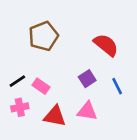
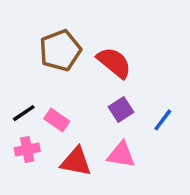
red semicircle: (106, 45) -> (114, 63), moved
blue line: (117, 86) -> (163, 120), turned 63

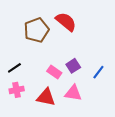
red semicircle: (114, 63) -> (66, 22), moved
pink rectangle: (57, 120) -> (54, 72), moved

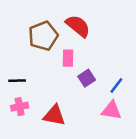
black line: (14, 68) -> (17, 81), turned 32
pink rectangle: (54, 72) -> (68, 58), moved, turned 56
pink triangle: (73, 93) -> (111, 110), moved

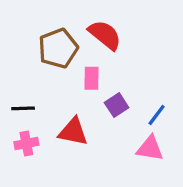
red triangle: (54, 115) -> (73, 132), moved

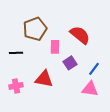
red semicircle: (105, 35) -> (80, 35), moved
black line: (23, 108) -> (16, 53), moved

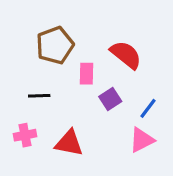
black line: (16, 53) -> (39, 96), moved
red triangle: (44, 79) -> (69, 143), moved
pink triangle: (90, 89) -> (142, 140), turned -36

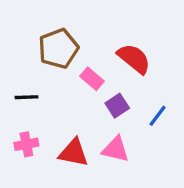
pink rectangle: (86, 74) -> (92, 79), turned -50
black line: (39, 96) -> (26, 97), moved
pink triangle: (142, 140) -> (116, 149), moved, turned 40

